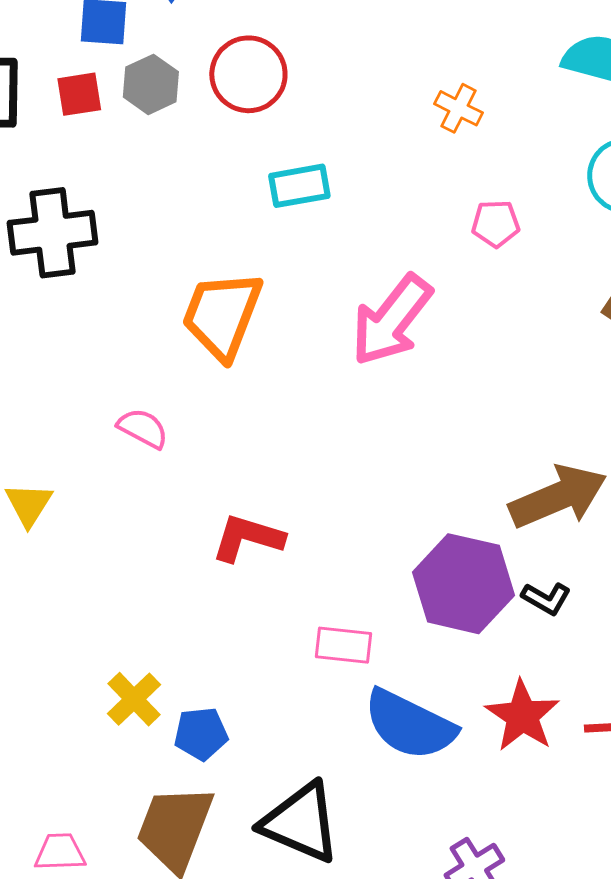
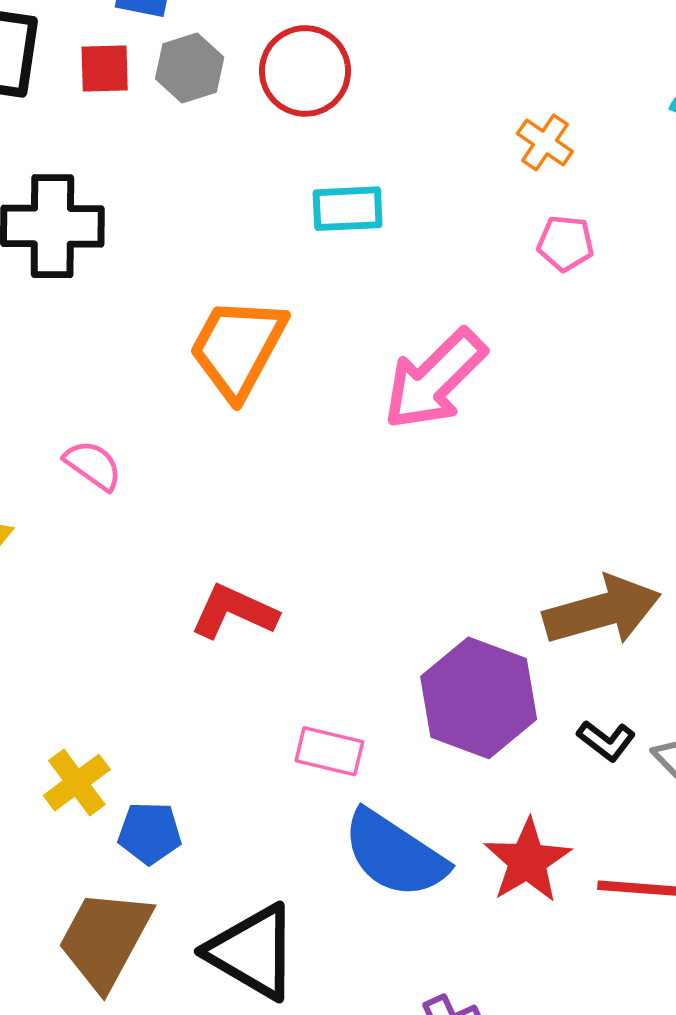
pink pentagon: (496, 224) -> (565, 243), moved
pink semicircle: (143, 428) -> (93, 465), moved
black L-shape: (546, 598) -> (606, 741), moved

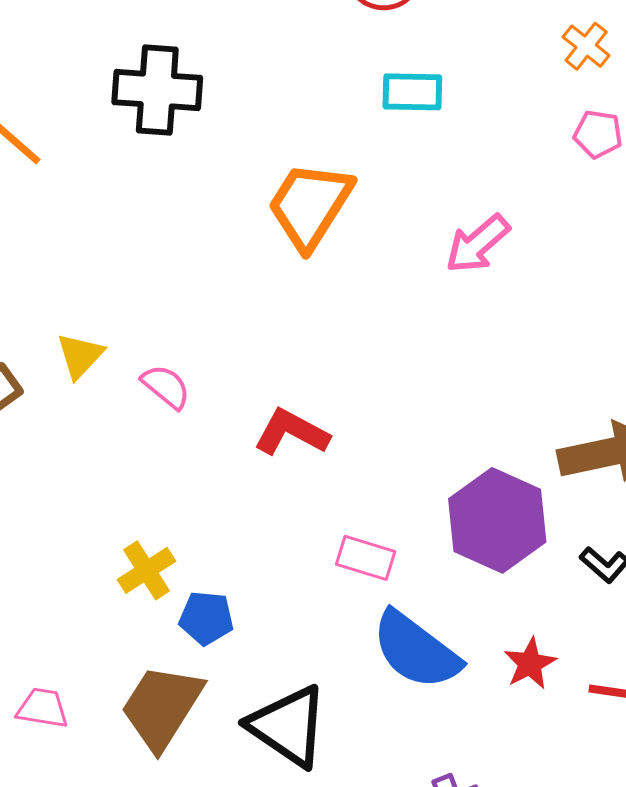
pink arrow: (435, 379) -> (478, 244), size x0.7
pink semicircle: (93, 465) -> (166, 387), moved
red star: (527, 861) -> (530, 664), size x0.7

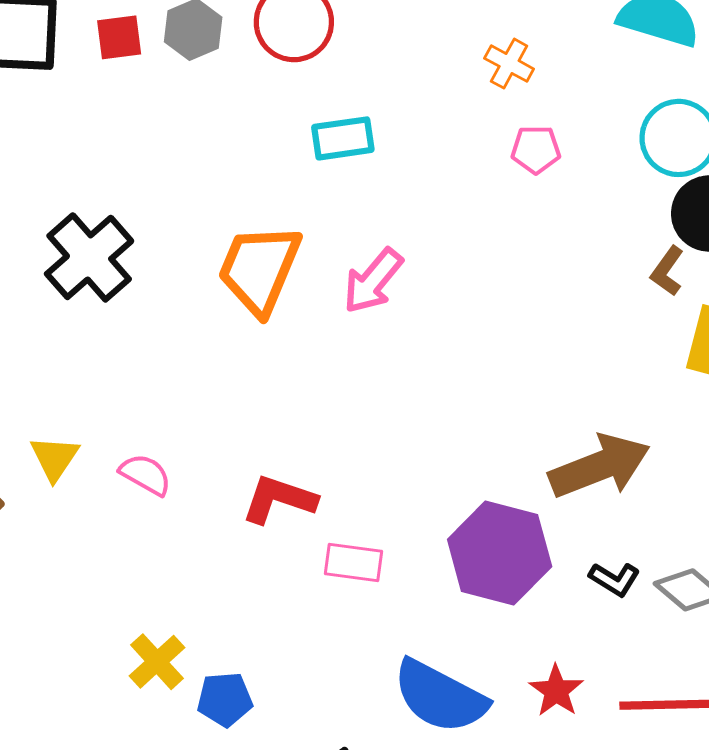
black cross: (157, 90) -> (89, 257), moved, turned -36
pink arrow: (478, 244) -> (373, 281), moved
pink rectangle: (366, 558) -> (354, 562), moved

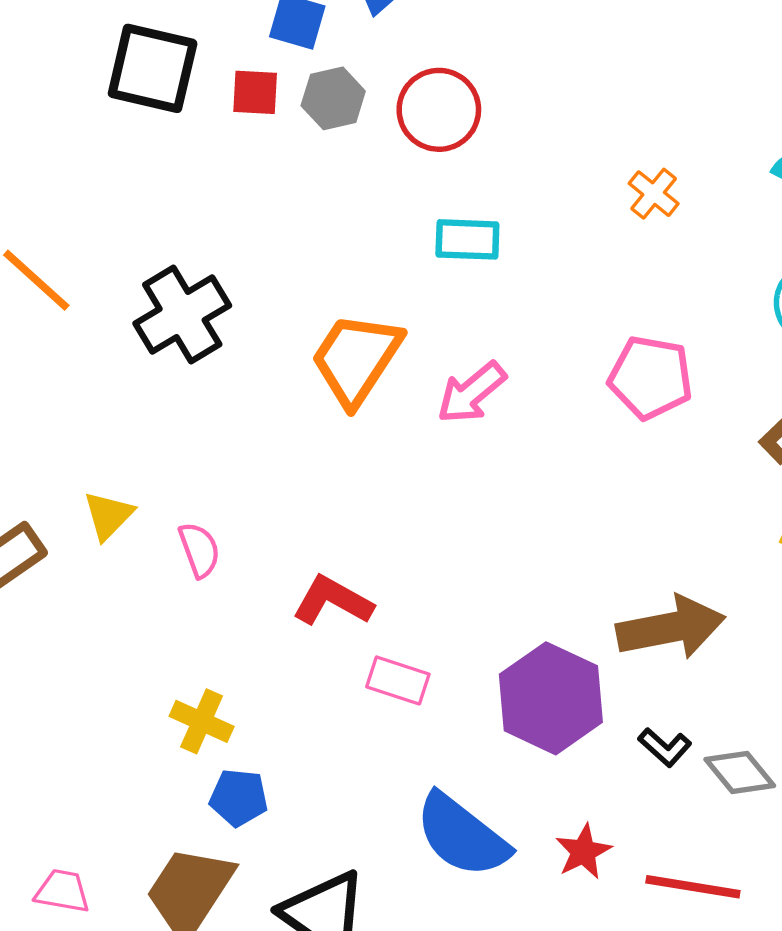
pink pentagon: (536, 149) -> (651, 377), moved, size x1.6
pink semicircle: (146, 475) -> (199, 550), turned 30
yellow cross: (157, 662) -> (202, 721), moved, turned -34

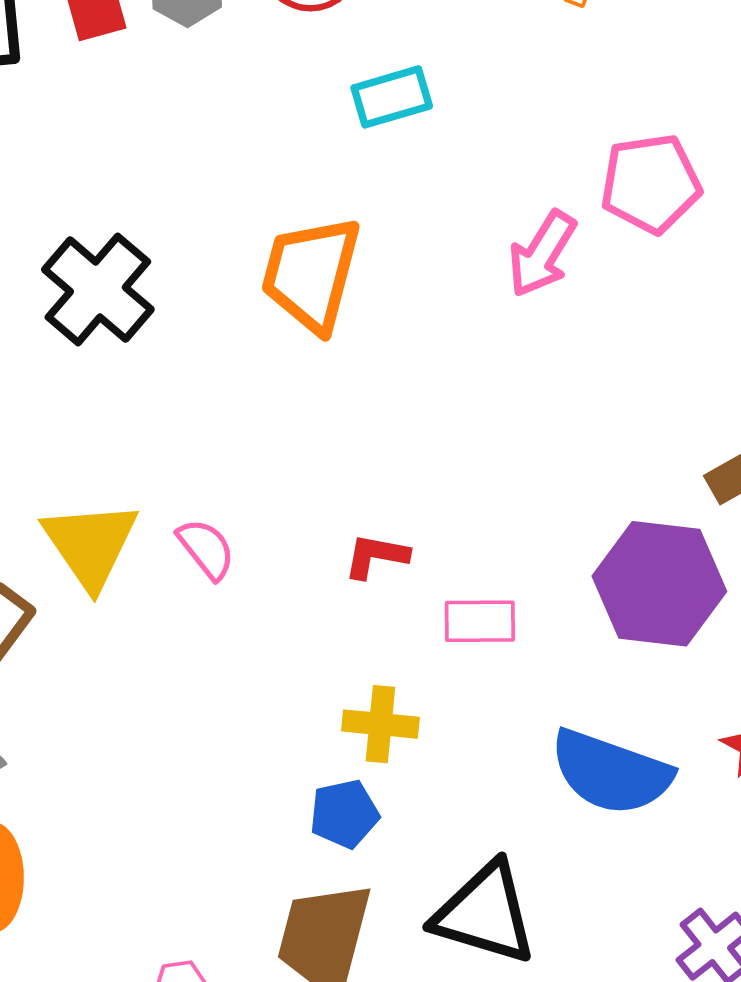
pink arrow: (471, 393) -> (542, 254), moved
yellow triangle: (108, 516) -> (90, 544), size x1.6
red L-shape: (333, 601) -> (376, 556), size x0.7
yellow cross: (202, 721) -> (380, 724), moved

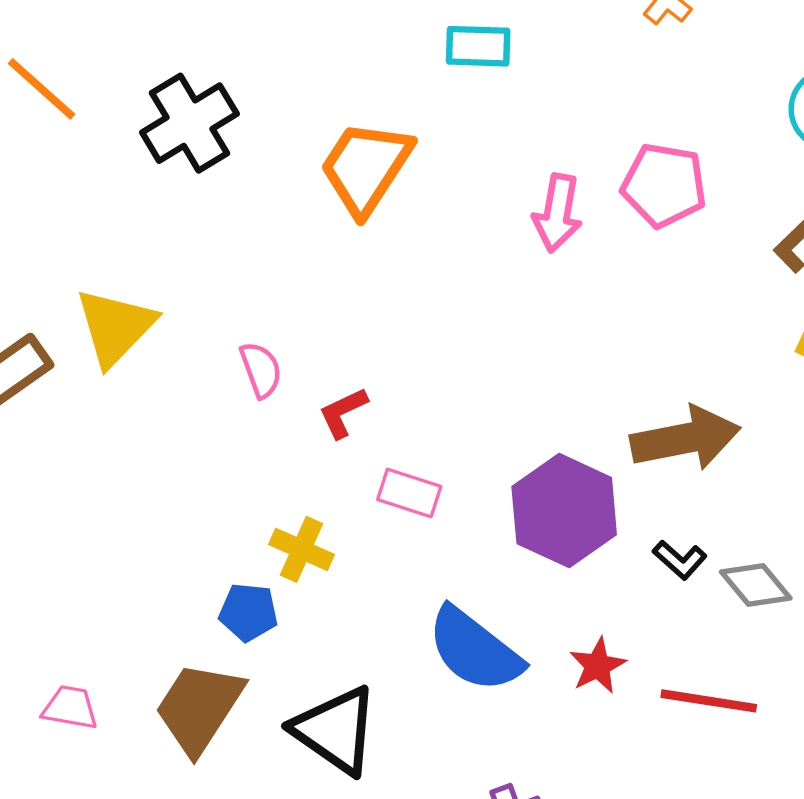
pink arrow: (542, 254) -> (557, 213), turned -40
pink semicircle: (206, 549) -> (261, 370), moved
red L-shape: (376, 556) -> (343, 413), turned -54

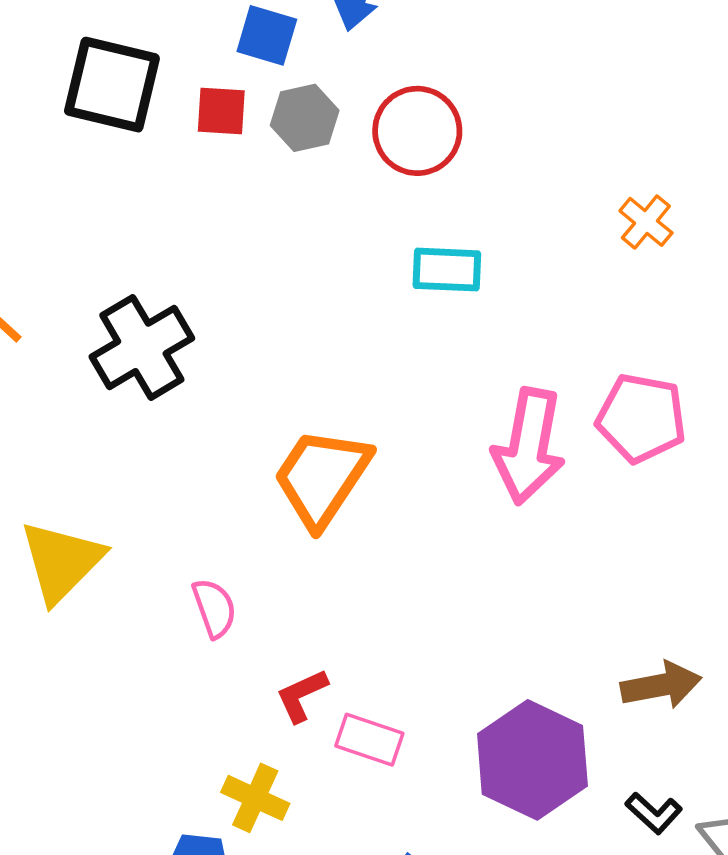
orange trapezoid: (366, 167) -> (322, 477), moved
pink arrow: (557, 213) -> (529, 446), size x1.4
red L-shape: (343, 413) -> (302, 695), moved
brown arrow: (685, 438) -> (661, 685), size x0.7

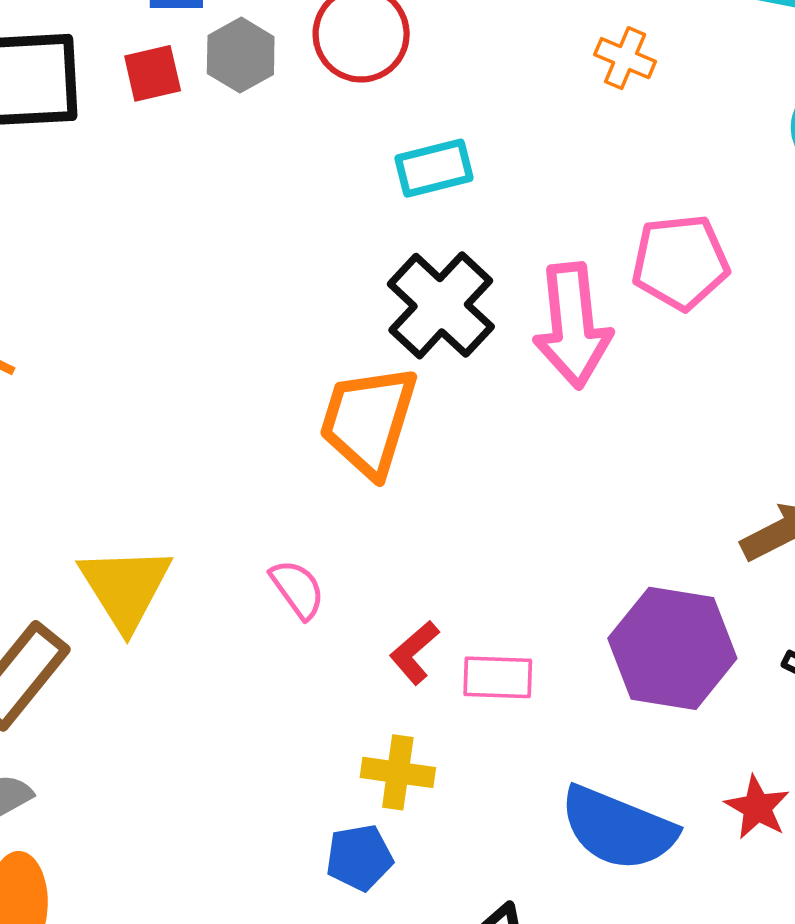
black cross: (142, 347) -> (441, 305), moved

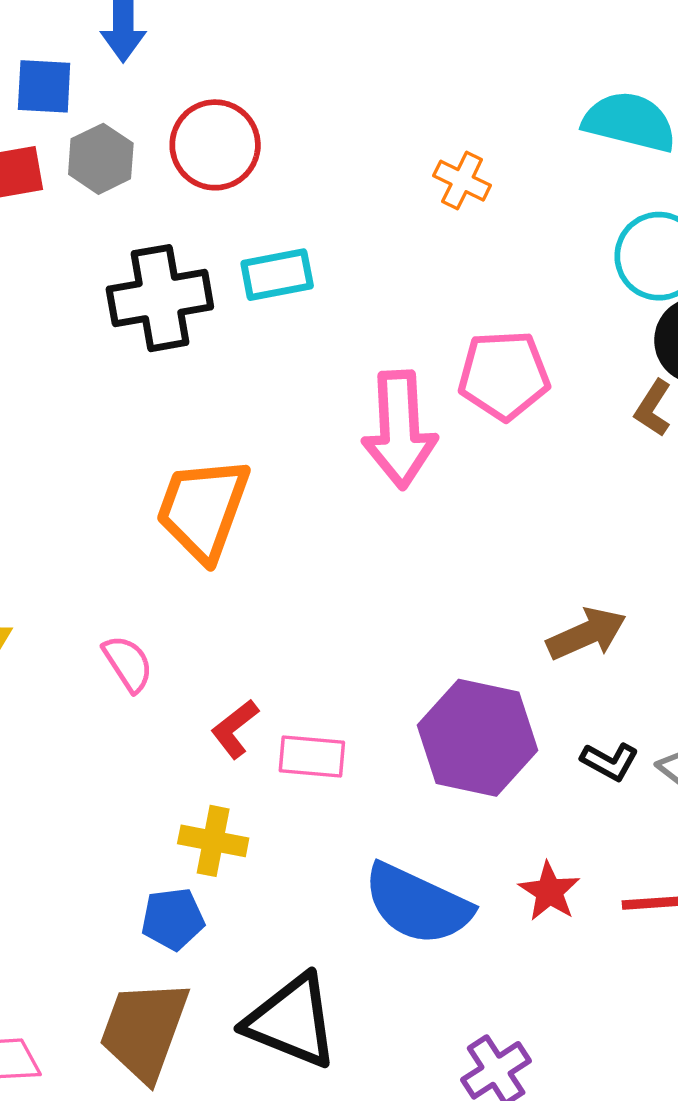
black cross: (441, 305) -> (160, 298), moved, turned 34

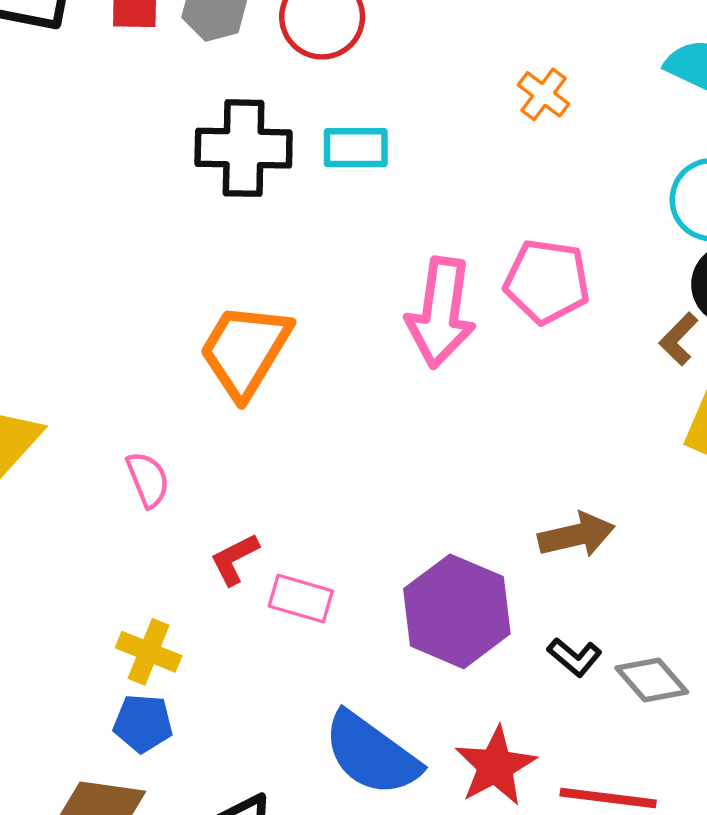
yellow cross: (213, 841) -> (149, 652), moved
red star: (549, 891) -> (495, 766), size x1.4

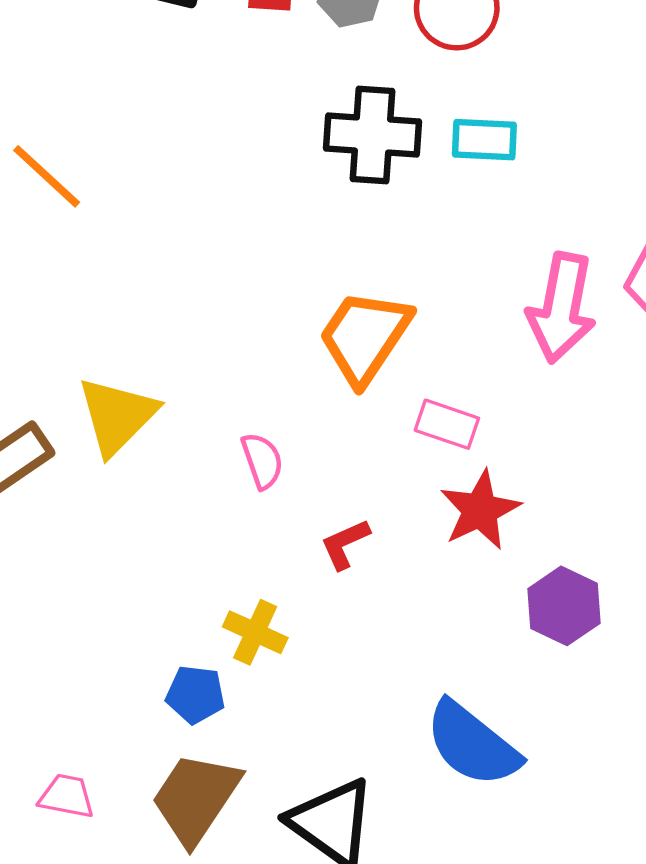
pink rectangle: (301, 599) -> (447, 424), moved
purple hexagon: (457, 611) -> (564, 606), size x0.7
blue pentagon: (143, 723) -> (195, 695), moved
red star: (495, 766) -> (480, 510), moved

